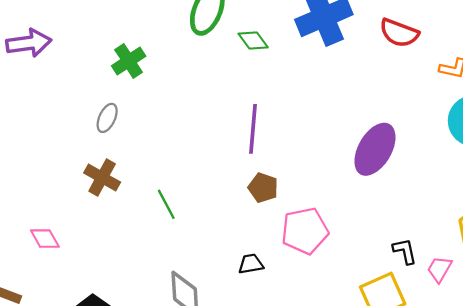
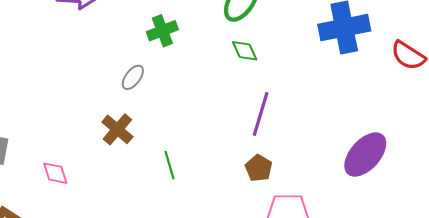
green diamond: (253, 41) -> (245, 51), moved

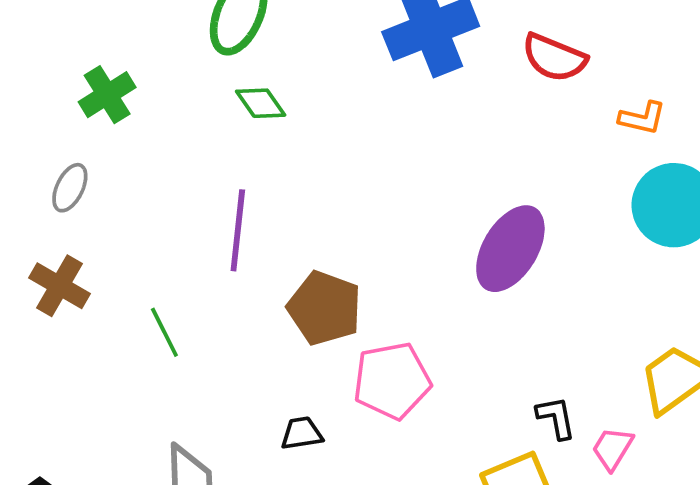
purple line: (261, 114) -> (238, 230), moved
brown pentagon: (259, 168) -> (325, 308), size x1.5

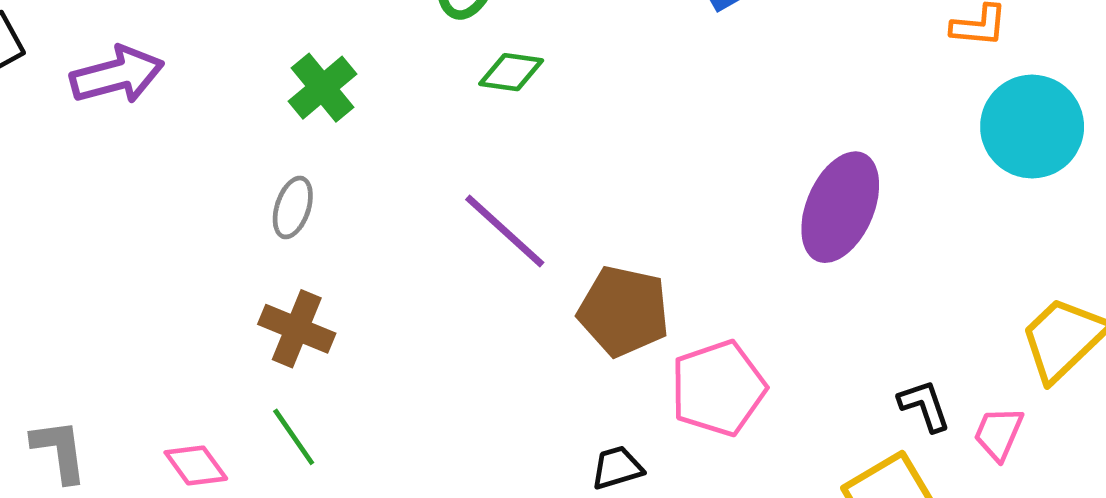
green diamond: (261, 103) -> (511, 72), turned -39
purple line: (238, 230) -> (505, 231), turned -46
green line: (164, 332) -> (294, 437), moved

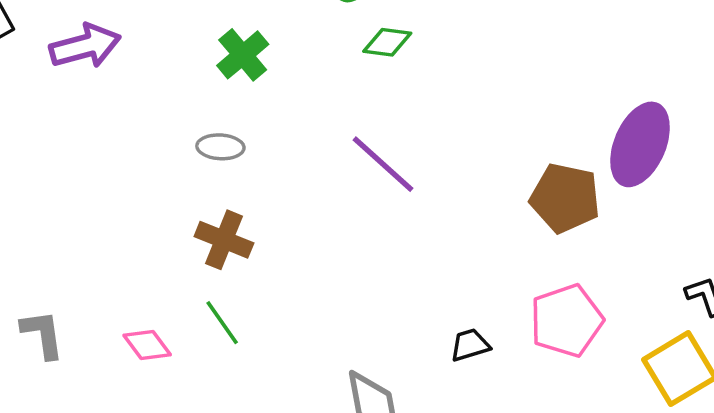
gray ellipse: (293, 207) -> (220, 147), turned 75
brown pentagon: (624, 311) -> (565, 198), moved
pink pentagon: (718, 388) -> (567, 321), moved

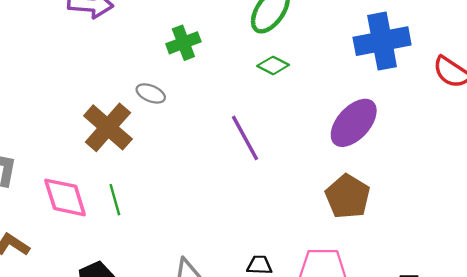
purple ellipse: (640, 144) -> (354, 123), moved
brown cross: (224, 240) -> (108, 127), moved, size x1.4
pink diamond: (147, 345) -> (65, 197), size x1.6

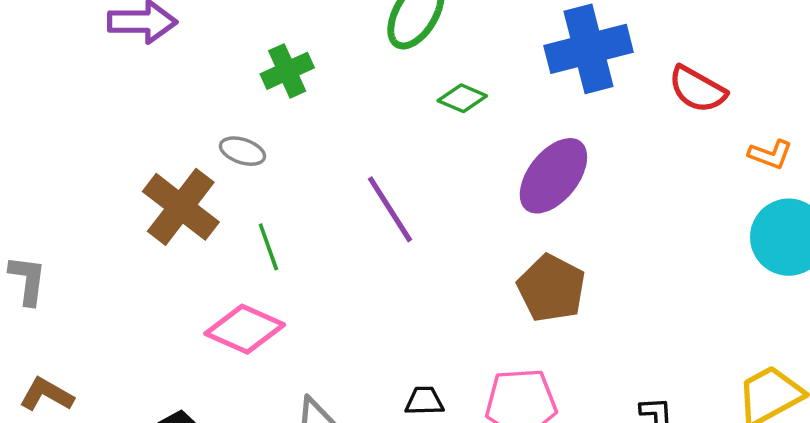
green diamond: (273, 65) -> (462, 98), moved
pink diamond: (65, 197) -> (245, 329), moved, turned -45
green line: (115, 200) -> (268, 247), moved

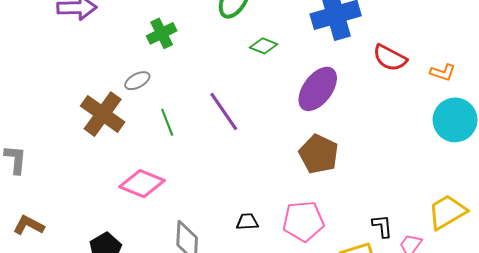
red semicircle: (697, 89) -> (390, 58), moved
gray ellipse: (242, 151) -> (137, 81), turned -45
green line: (268, 247) -> (167, 122), moved

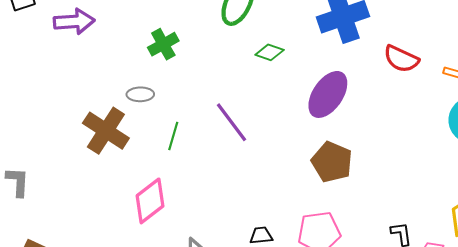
gray ellipse: (137, 81) -> (140, 94), turned 30
green line: (167, 122) -> (173, 136), turned 40
pink diamond: (142, 184) -> (150, 201), turned -57

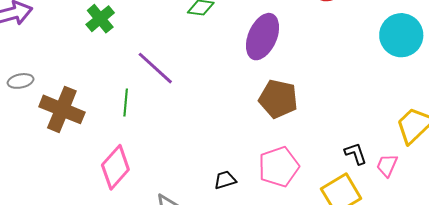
gray ellipse: (140, 94) -> (21, 81), moved
purple line: (231, 122) -> (155, 68), moved

